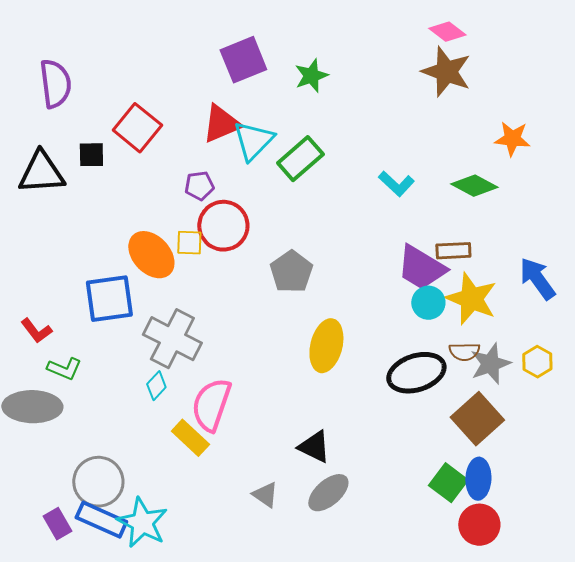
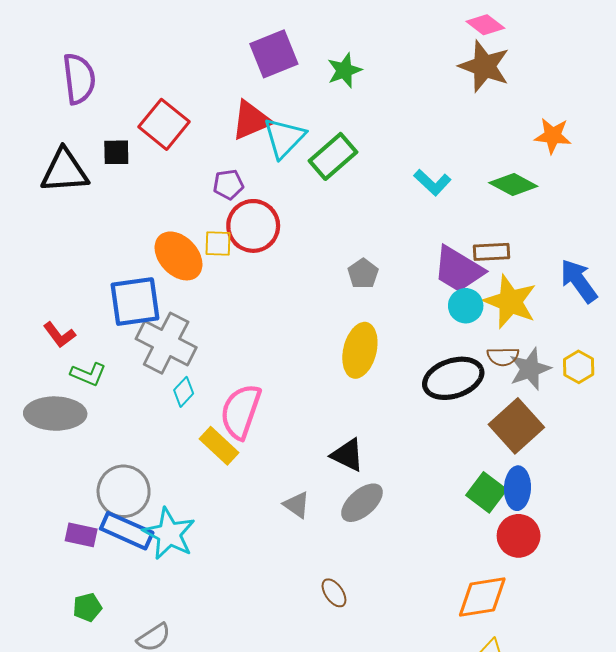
gray pentagon: (291, 272) -> (363, 274), moved, size x0.7
gray cross: (172, 339) -> (166, 343), moved
purple rectangle: (57, 524) -> (81, 535), turned -48

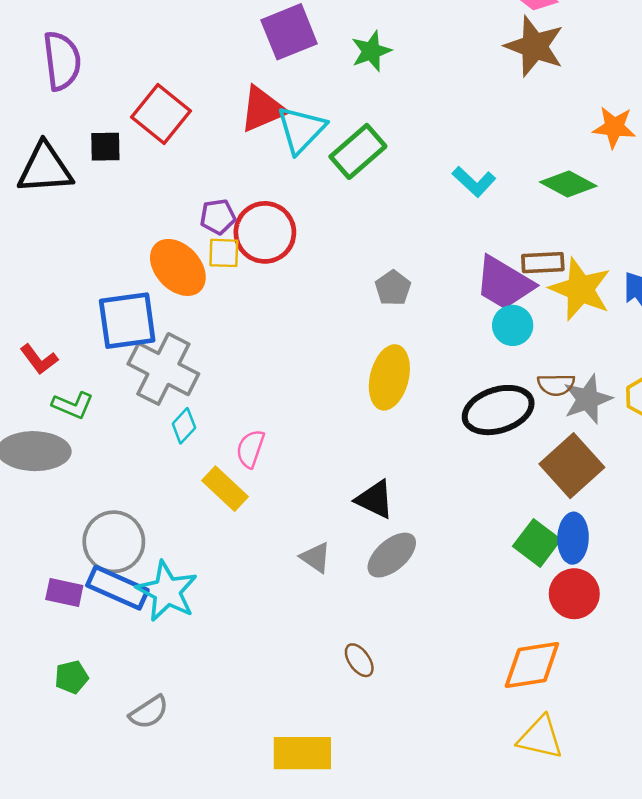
purple pentagon: (228, 184) -> (218, 217), moved
yellow star: (510, 302) -> (580, 289), moved
pink semicircle: (241, 411) -> (250, 449), size x0.6

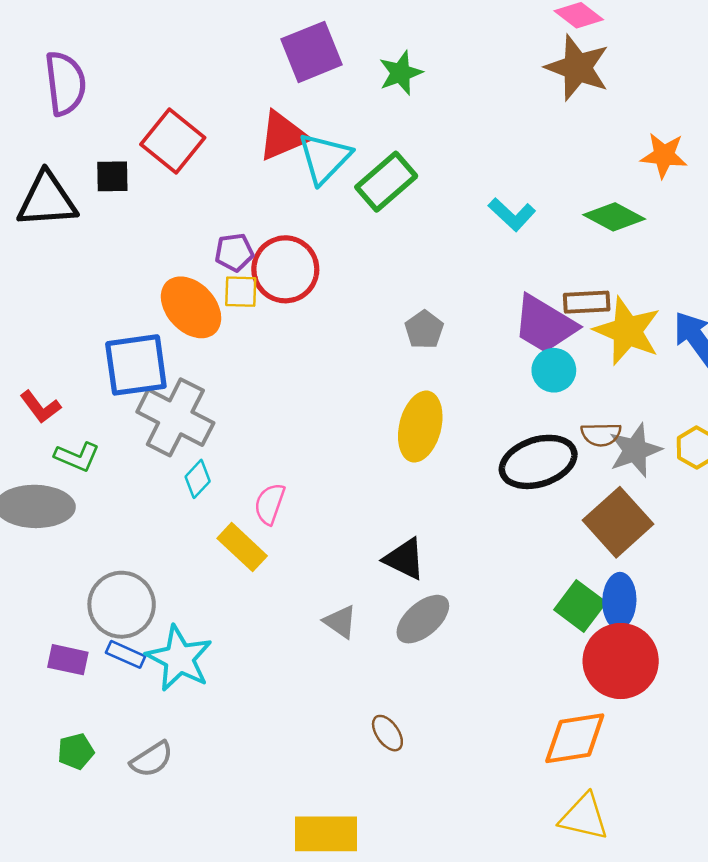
blue rectangle: (117, 588) -> (126, 654), size x0.6
red circle: (574, 594) -> (621, 661), size x1.4
gray semicircle: (149, 712) -> (152, 759), moved

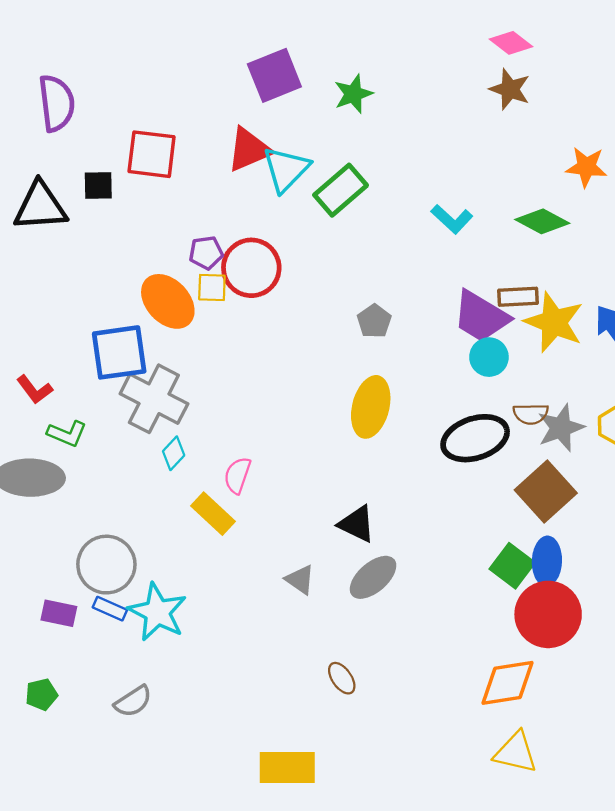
brown star: (577, 68) -> (510, 89), size x0.7
red square: (173, 141) -> (152, 154), turned -32
green pentagon: (76, 751) -> (41, 694), moved

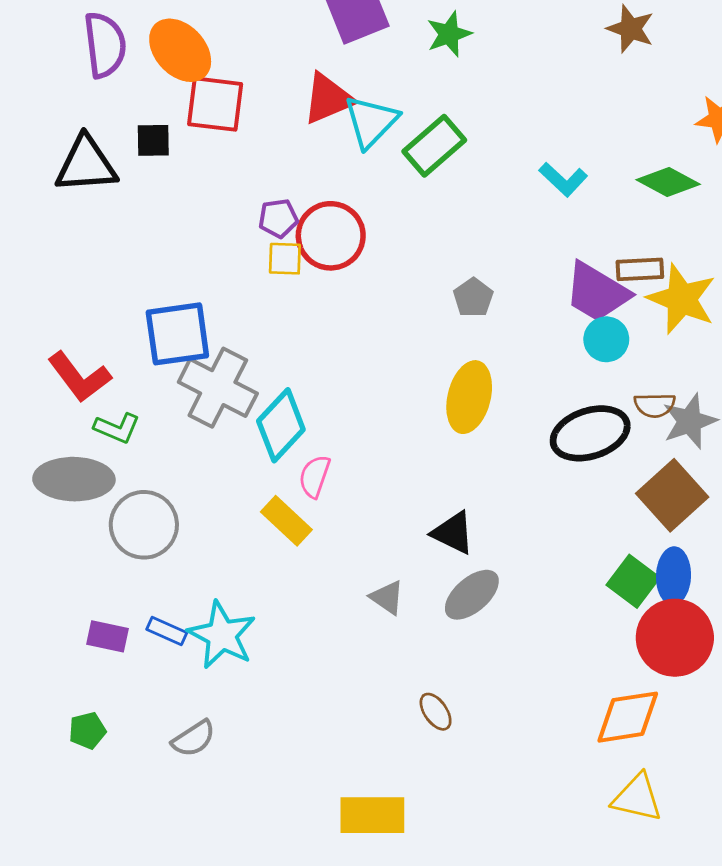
orange ellipse: (168, 301) -> (180, 50), moved
red L-shape: (35, 390) -> (79, 377), size x1.5
cyan diamond: (174, 453) -> (281, 425), moved, size x1.8
gray circle: (106, 565) -> (144, 525), moved

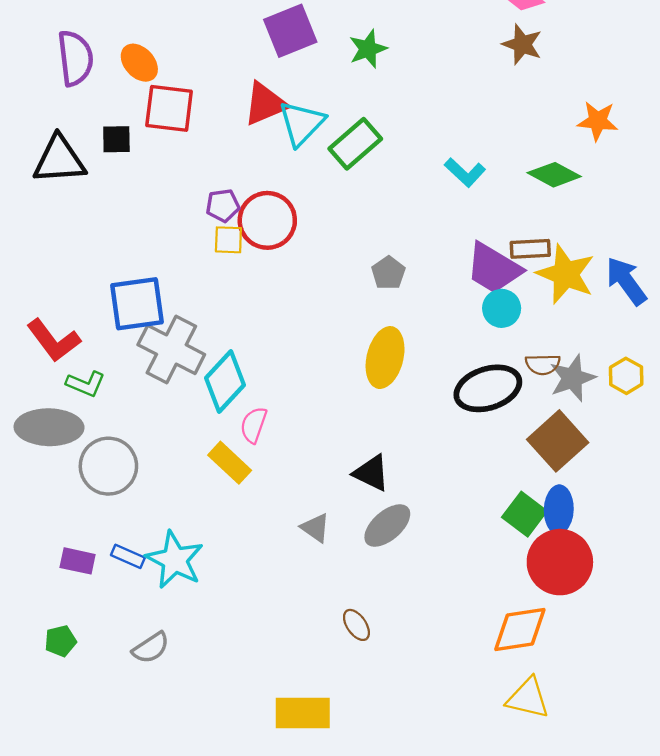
orange ellipse: (180, 50) -> (139, 63), size x0.7

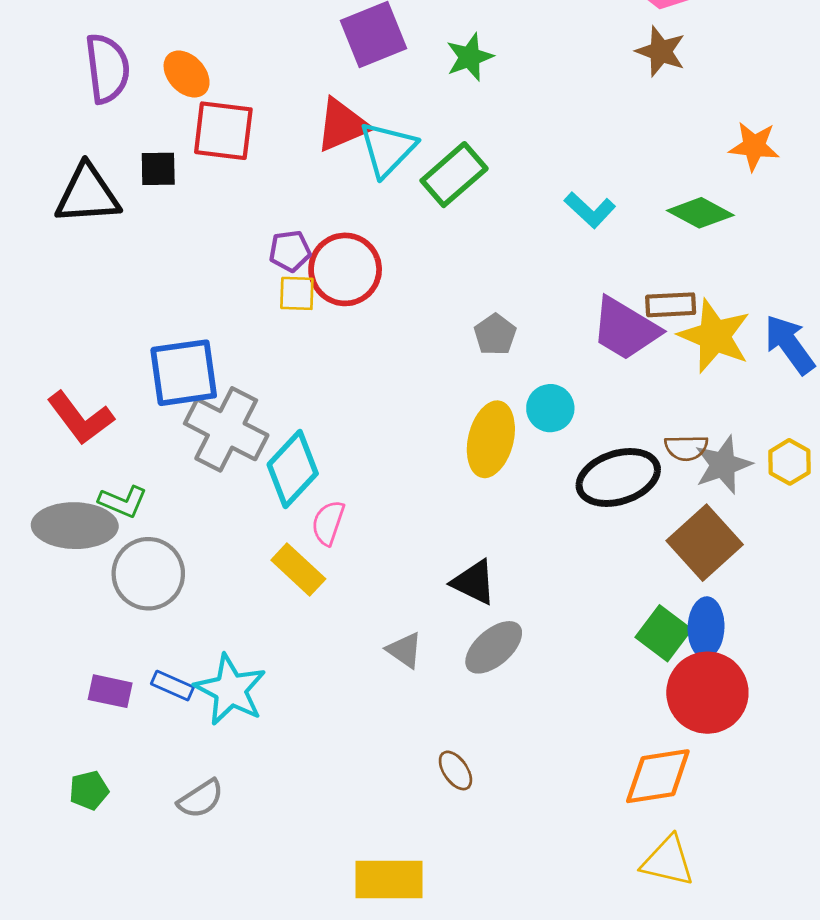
cyan circle: (502, 308) -> (550, 408), moved
green L-shape: (86, 384) -> (123, 502), moved

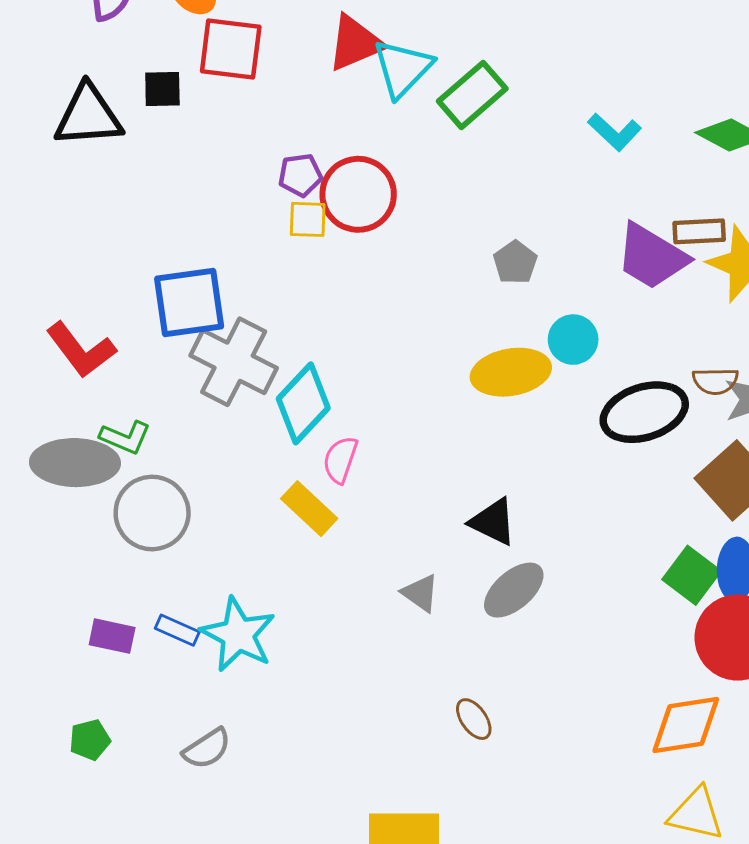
yellow ellipse: (491, 439) -> (511, 372), turned 66

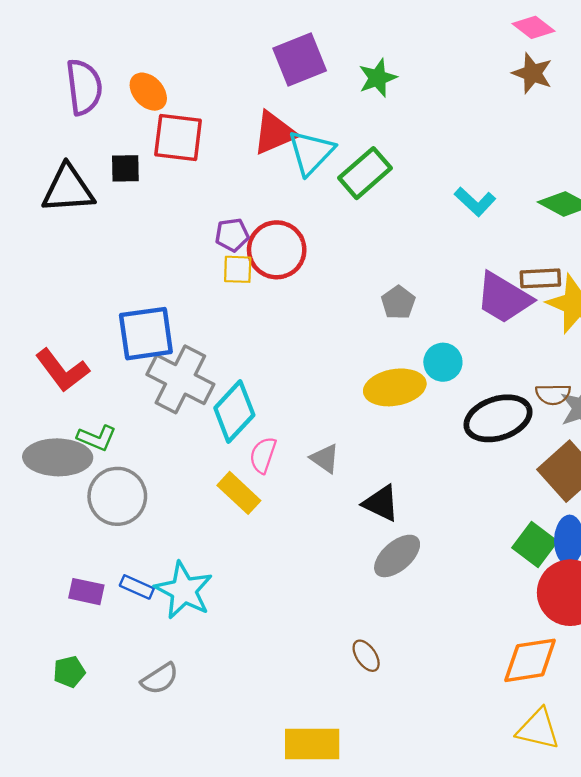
gray triangle: (420, 593) -> (325, 459), moved

